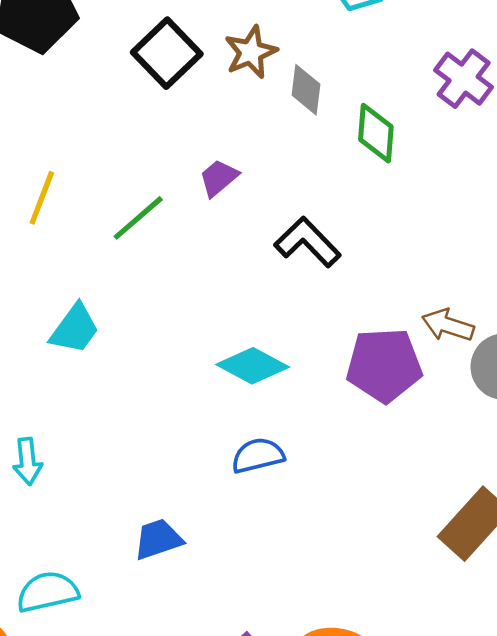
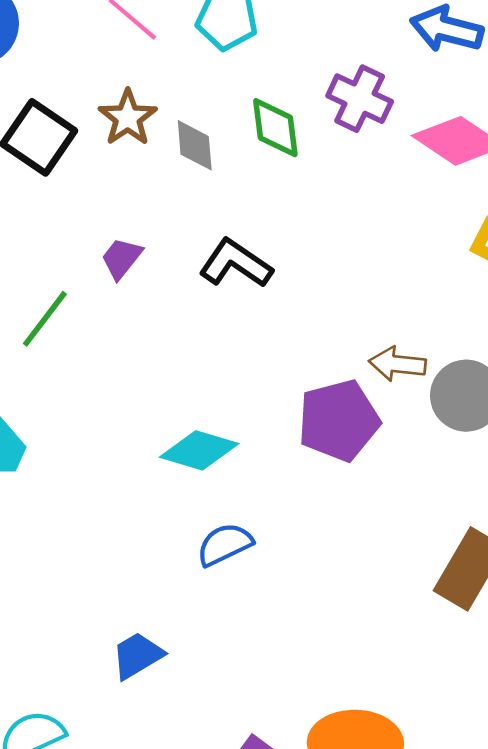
green diamond: (376, 133) -> (275, 128), moved
black L-shape: (308, 242) -> (236, 263), moved

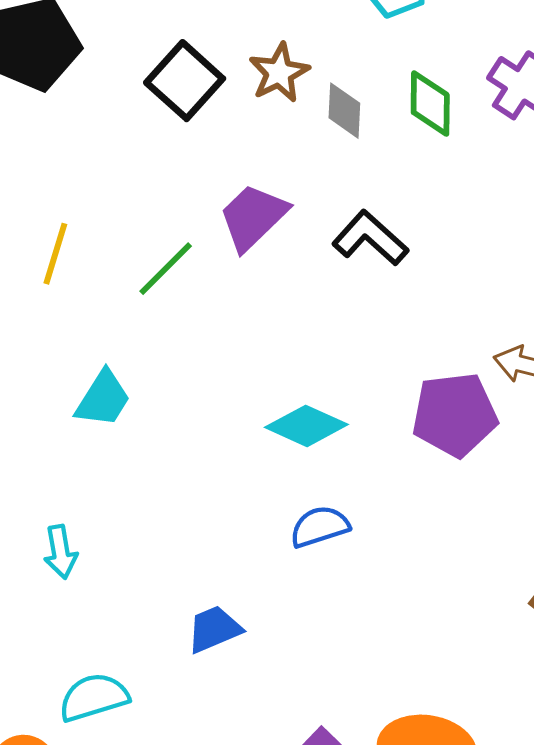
purple trapezoid: (121, 258) -> (253, 217), size x1.6

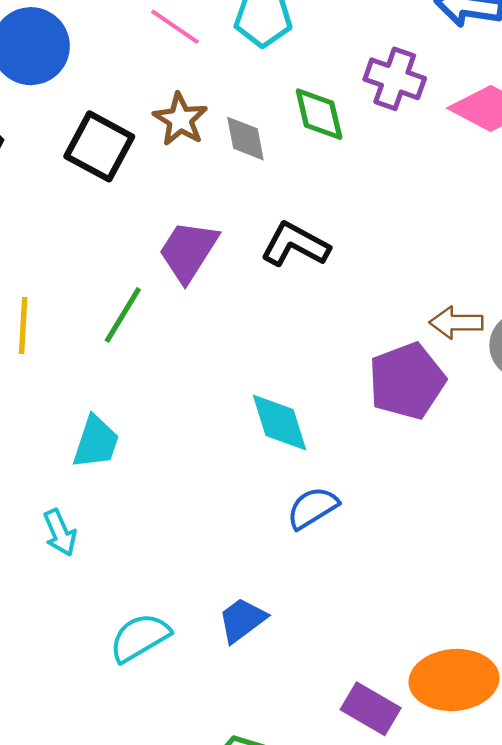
cyan diamond: (306, 426) -> (280, 423), turned 62
cyan arrow: (61, 552) -> (60, 533), moved
cyan semicircle: (94, 697) -> (140, 638), moved

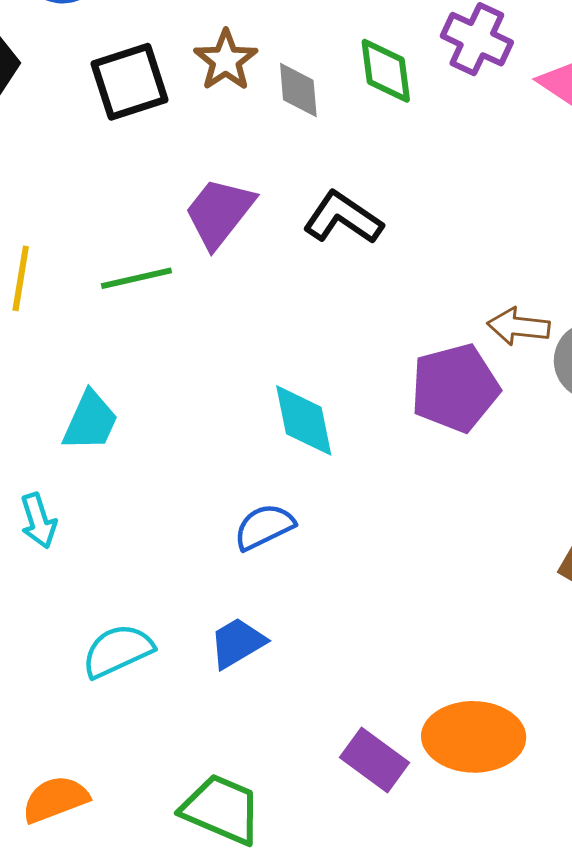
black square: (99, 146) -> (129, 82), turned 38
green line: (123, 315) -> (136, 278), turned 40
blue semicircle: (313, 508) -> (264, 527), moved

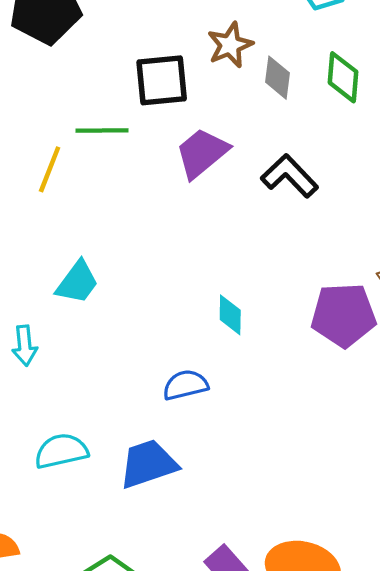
black square: (129, 82) -> (162, 80), moved
green line: (136, 278) -> (102, 130), moved
cyan diamond: (304, 420) -> (230, 315), size x0.7
blue trapezoid: (237, 643) -> (148, 464), size x1.4

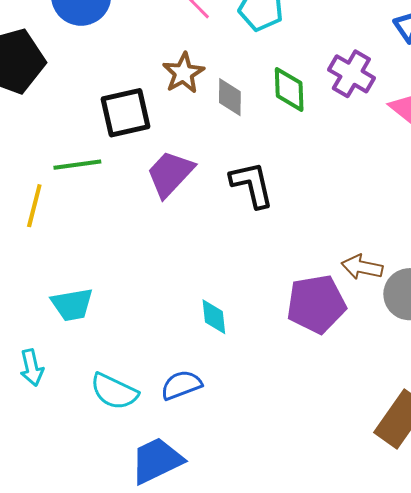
black L-shape: (290, 176) -> (252, 185), turned 38
cyan trapezoid: (77, 282) -> (72, 305), turned 51
cyan semicircle: (61, 451) -> (114, 392), moved, turned -135

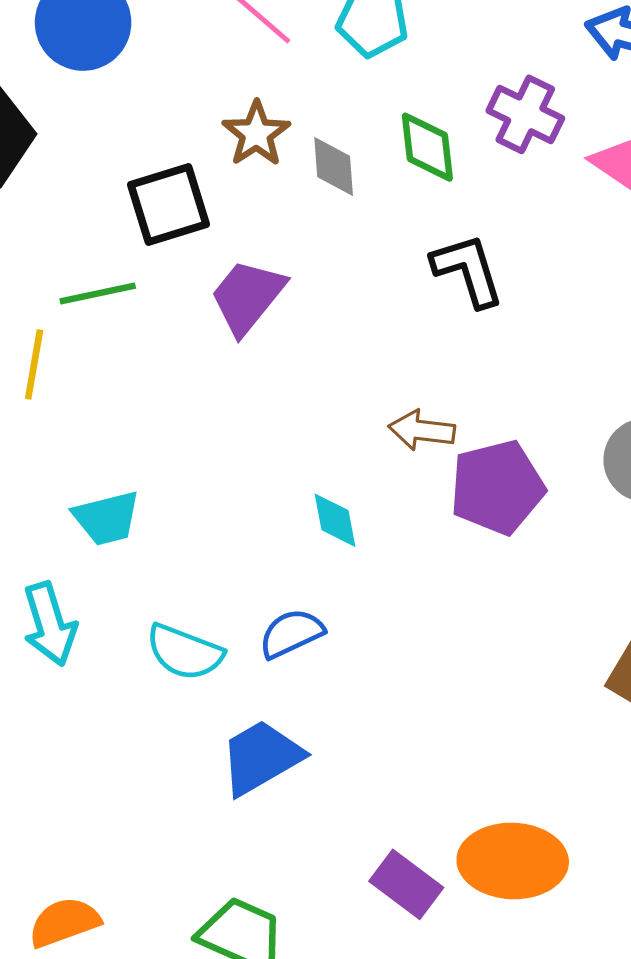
black L-shape: (252, 185) -> (468, 270), moved
brown arrow: (362, 267) -> (422, 430), moved
cyan arrow: (32, 368) -> (50, 624), size x1.4

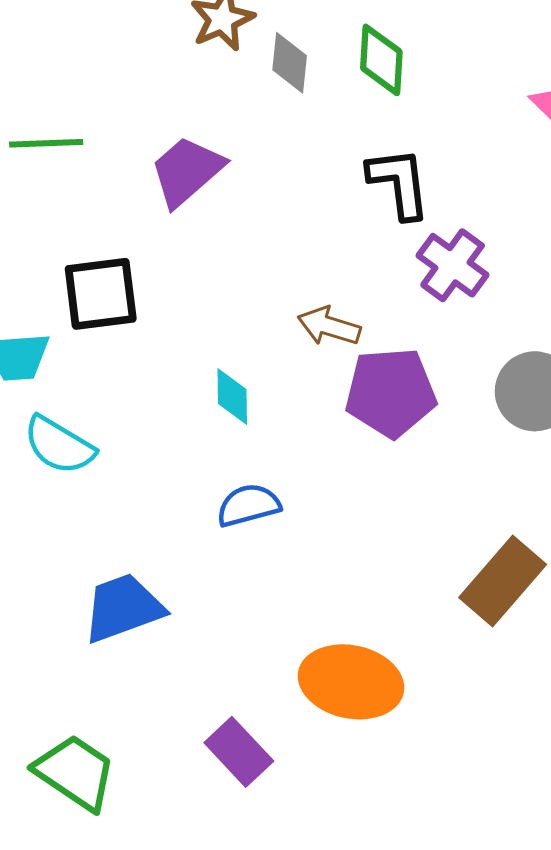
purple cross: (525, 114) -> (453, 265), moved
black square: (168, 204) -> (101, 294), moved
blue semicircle: (291, 633) -> (248, 505), moved
cyan semicircle: (185, 652) -> (59, 445), moved
orange ellipse: (513, 861) -> (351, 682), moved

